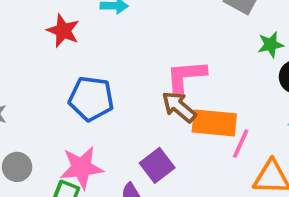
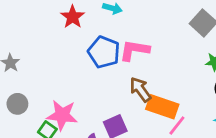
pink L-shape: (186, 76) -> (134, 50), moved
blue pentagon: (91, 99) -> (104, 52), moved

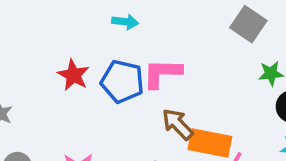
red star: (73, 17) -> (73, 75), moved

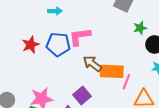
red star: (73, 75) -> (31, 45), turned 30

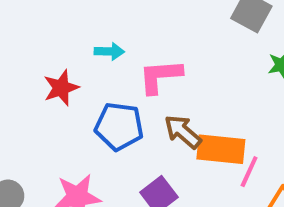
cyan arrow: (55, 11) -> (109, 51), moved
blue pentagon: (58, 44) -> (119, 126), moved

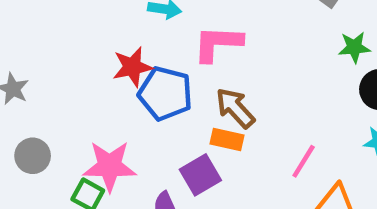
red star: (61, 88) -> (132, 67), moved
orange rectangle: (221, 149) -> (227, 140), moved, size x0.6

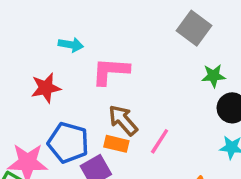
blue pentagon: (165, 93) -> (68, 143), moved
pink line: (304, 161) -> (160, 141), moved

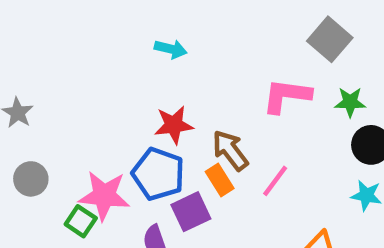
pink L-shape: (111, 71) -> (287, 96), moved
red star: (46, 88) -> (174, 125), moved
orange rectangle: (116, 144) -> (220, 180), turned 40

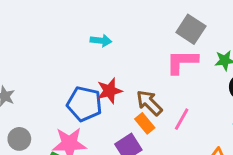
gray square: (330, 39) -> (191, 29), moved
blue pentagon: (158, 174) -> (84, 104), moved

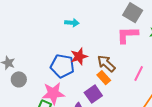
pink line: (182, 119) -> (139, 74), moved
gray circle: (19, 139) -> (19, 79), moved

